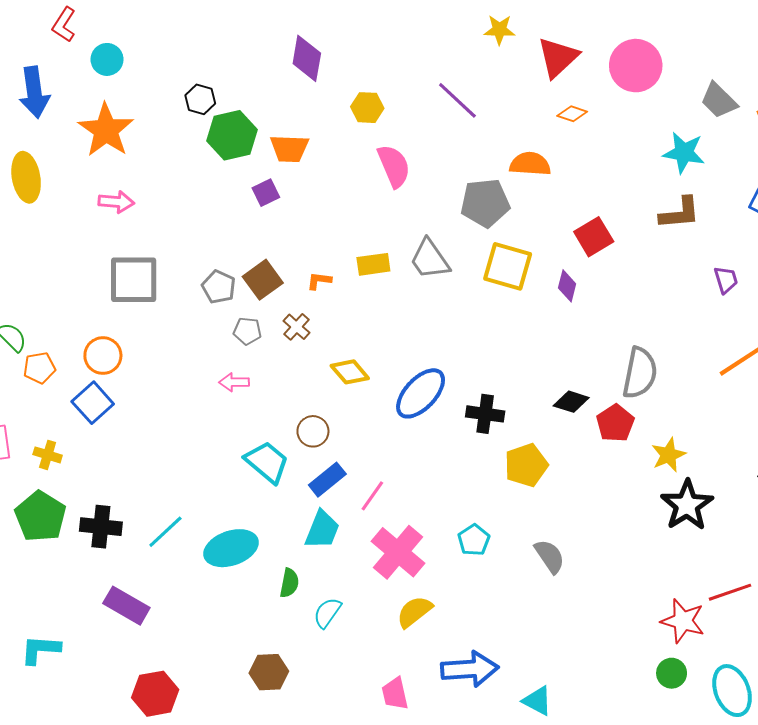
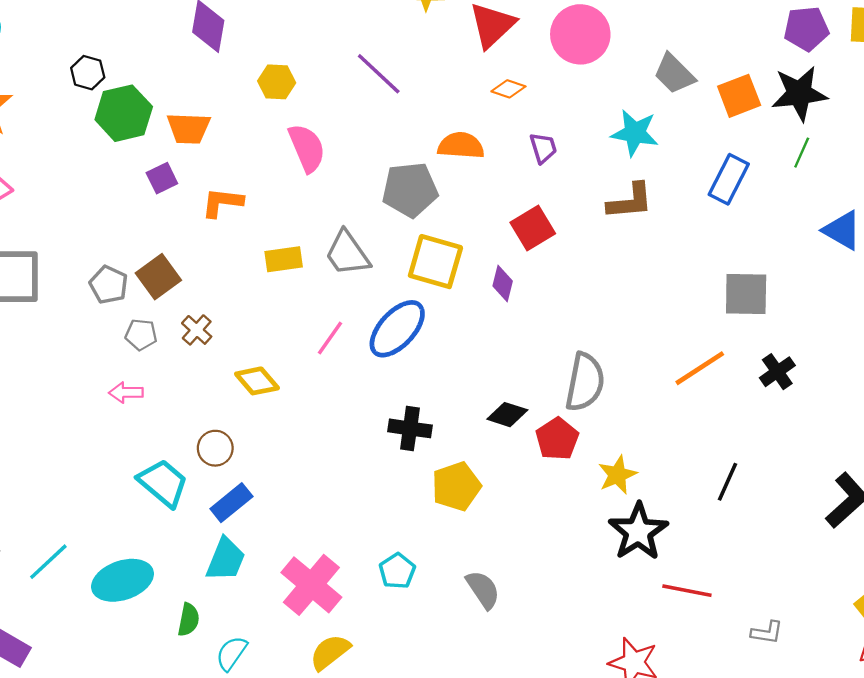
purple trapezoid: (726, 280) -> (543, 148), moved
orange L-shape: (319, 281) -> (222, 202), moved, size x1.5
blue ellipse: (421, 393) -> (397, 329), moved
pink line: (372, 496) -> (330, 338), moved
red line: (730, 592) -> (687, 591), moved, turned 30

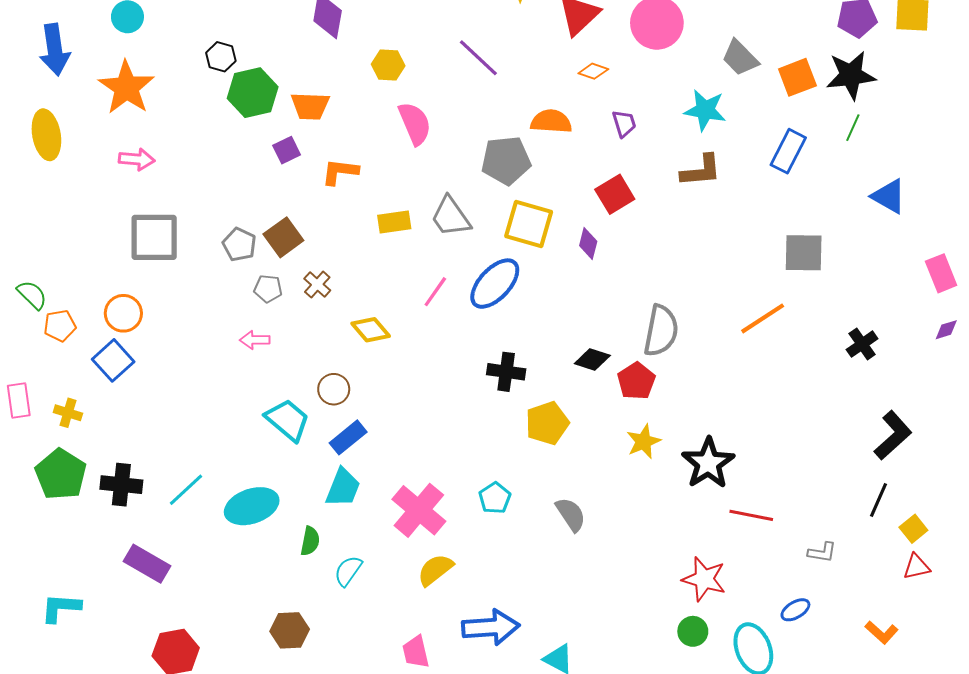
black cross: (777, 372) -> (862, 344), moved
yellow star: (617, 475) -> (644, 442), moved
black line: (728, 482) -> (879, 500), moved

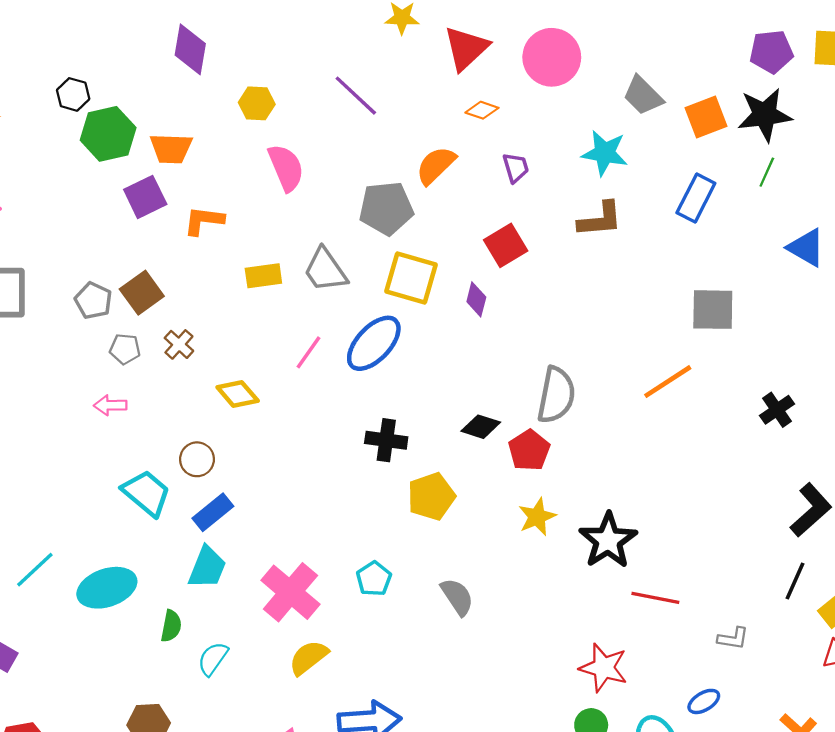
orange semicircle: (551, 121) -> (436, 165), turned -48
purple square: (287, 150) -> (145, 197), size x1.4

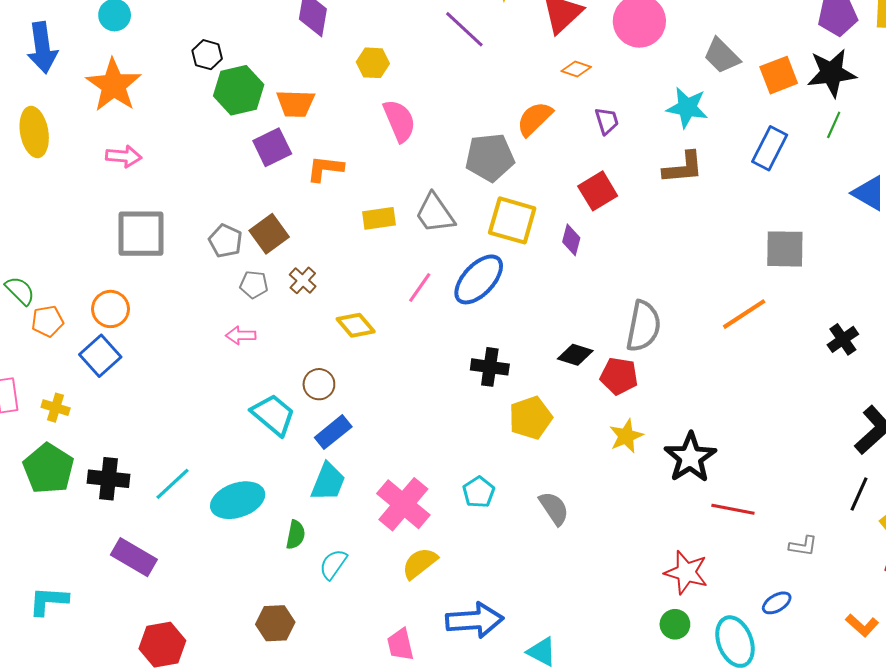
purple line: (356, 96) -> (464, 29), moved
red pentagon: (529, 450) -> (619, 376), turned -30

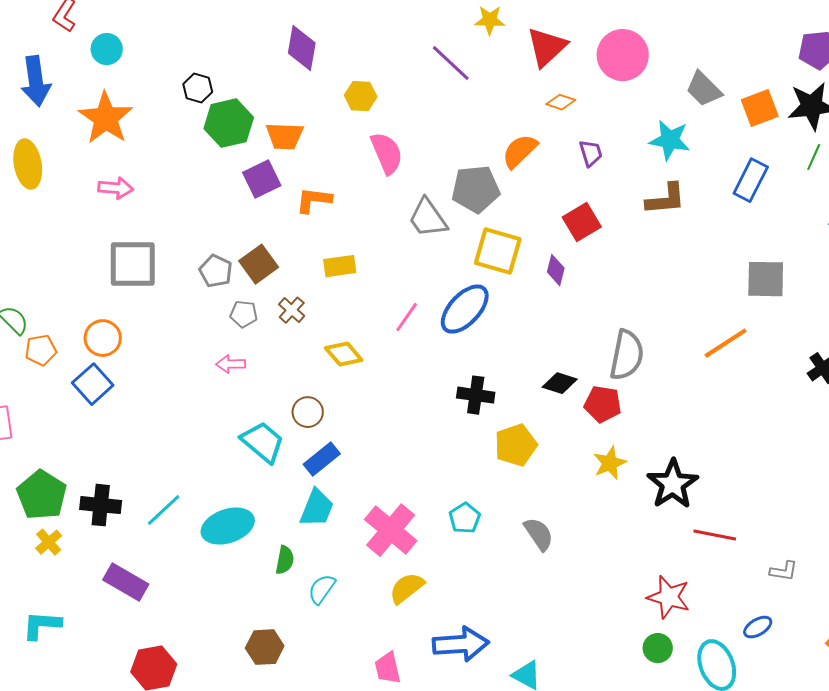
gray trapezoid: (435, 213) -> (428, 218), moved
yellow rectangle: (379, 218) -> (340, 266), moved
yellow cross: (56, 408) -> (49, 542), moved, turned 32

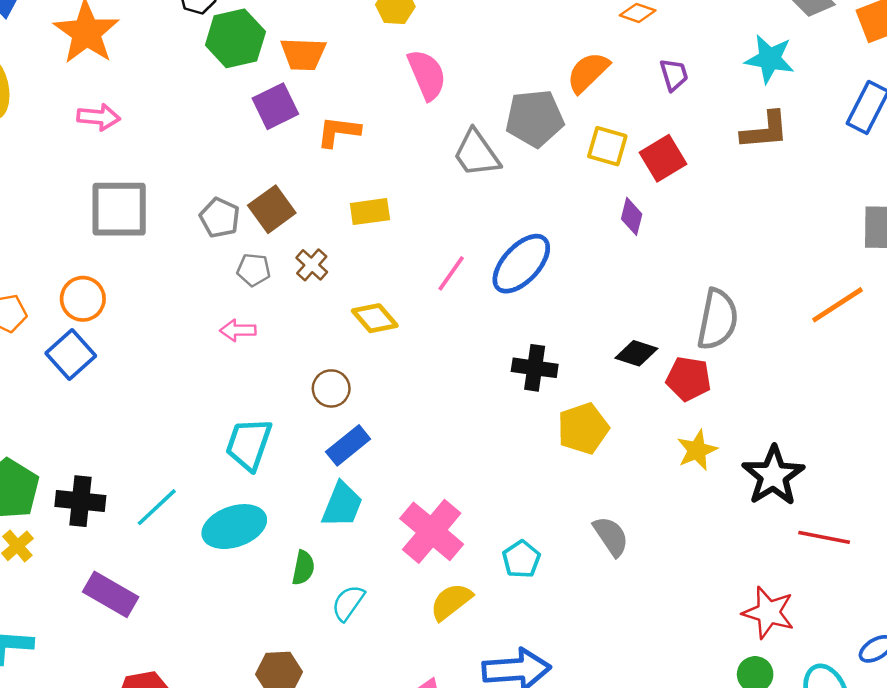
yellow square: (498, 251) -> (607, 146), moved, size x0.7
cyan trapezoid: (263, 442) -> (249, 444), moved, turned -111
cyan pentagon: (465, 518) -> (521, 559), moved

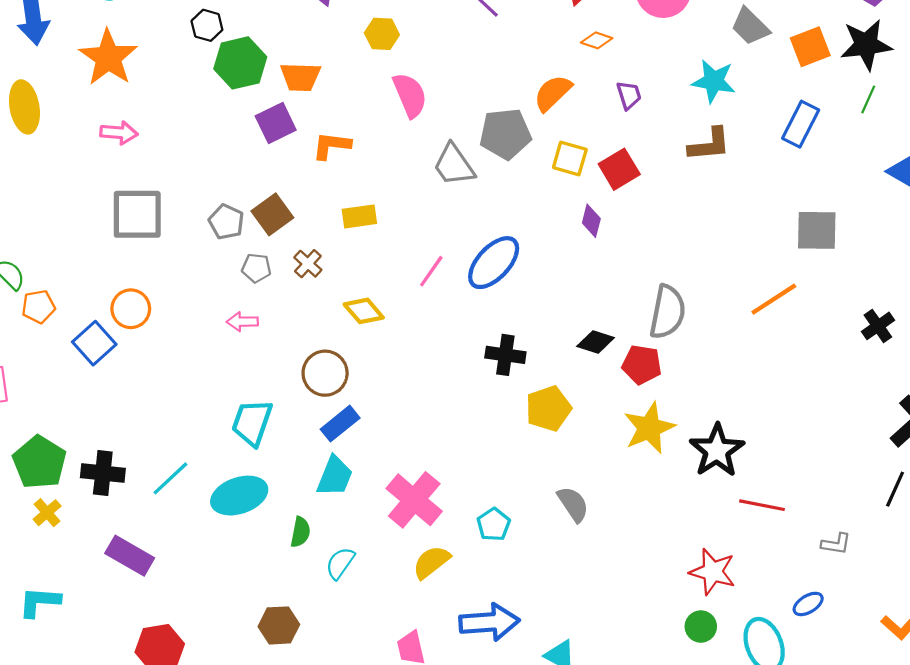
orange circle: (83, 299) -> (131, 309), moved
brown circle: (331, 388) -> (325, 373), size x1.4
yellow star: (697, 450) -> (649, 428), size x1.4

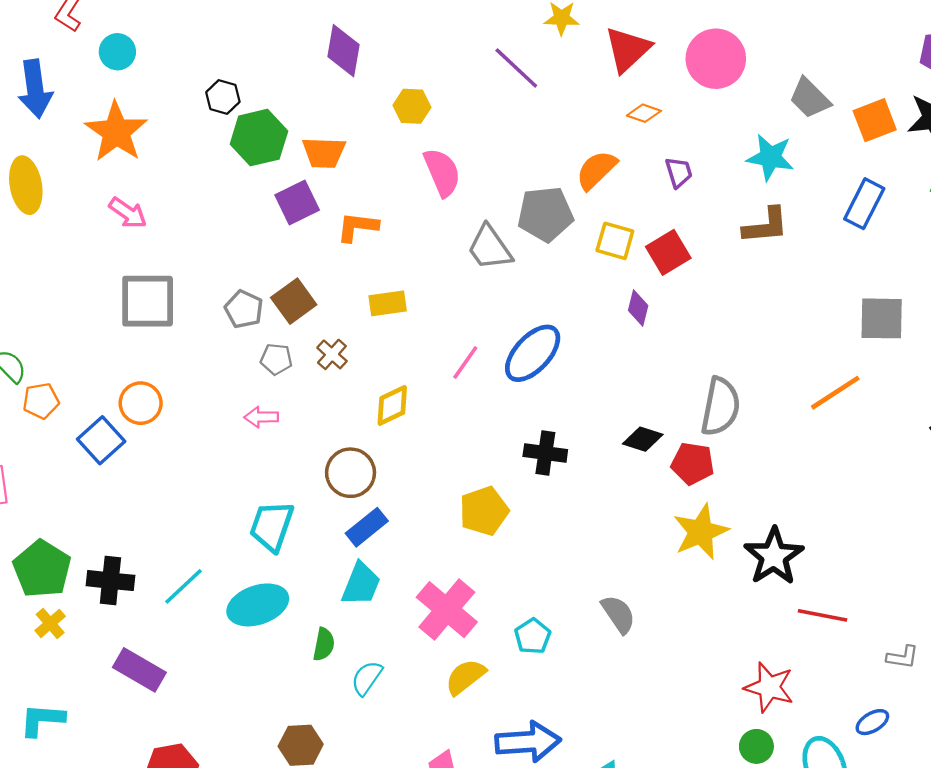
pink arrow: (119, 133) -> (128, 213), turned 30
yellow diamond: (364, 311) -> (392, 405), turned -75
yellow pentagon: (548, 409) -> (484, 511), moved

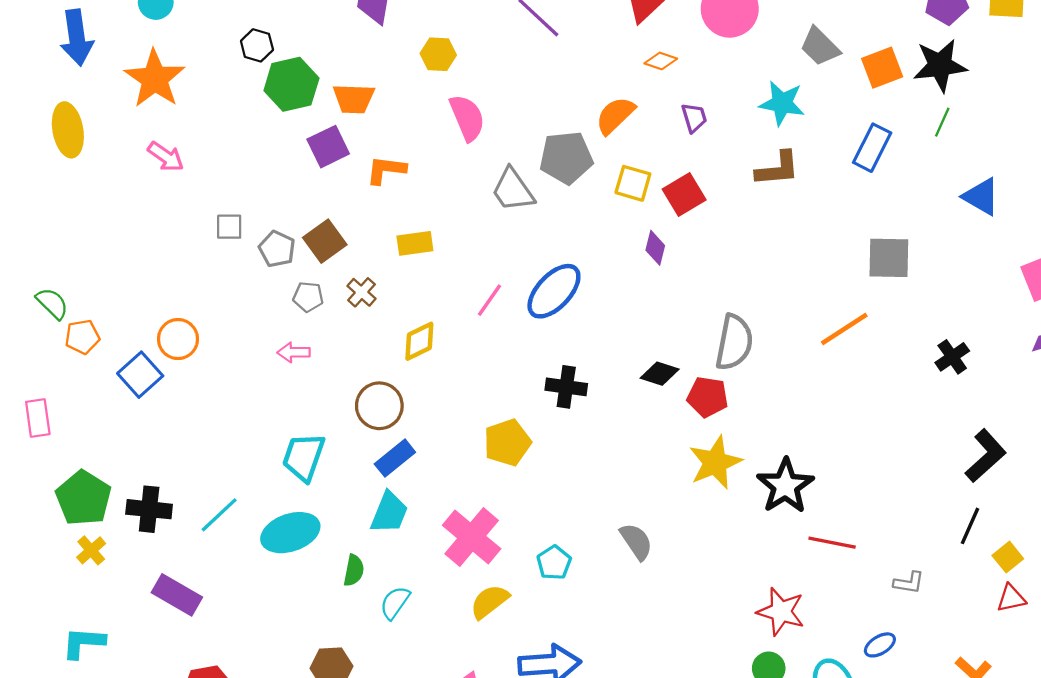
gray square: (148, 301) -> (229, 227), moved, size x0.5

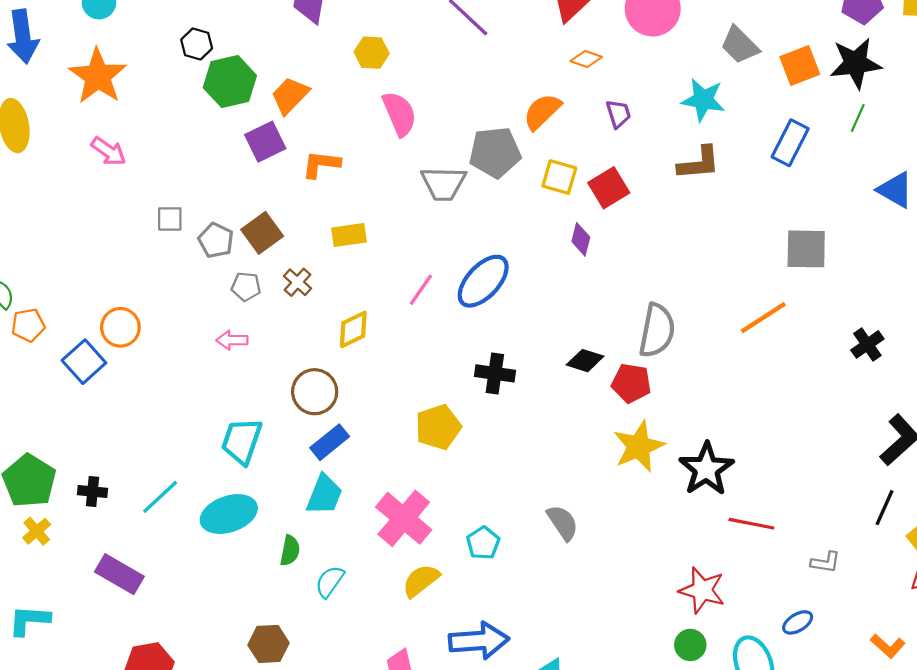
orange trapezoid: (354, 99) -> (290, 95), turned 132
gray trapezoid: (513, 190) -> (443, 183), turned -54
black cross: (149, 509) -> (93, 492), size x0.7

